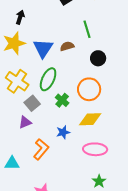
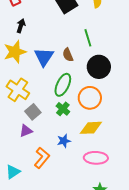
brown semicircle: (67, 46) -> (68, 55), turned -96
black circle: (98, 58) -> (99, 67), size x1.5
green ellipse: (48, 79) -> (63, 85), moved
cyan triangle: (12, 163) -> (13, 172), turned -35

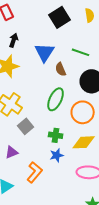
green line: (88, 38) -> (81, 52), turned -54
blue triangle: (44, 57) -> (45, 52), moved
green cross: (63, 109) -> (56, 135), moved, turned -32
purple triangle: (26, 131) -> (12, 152), moved

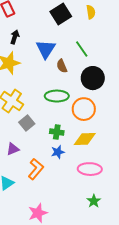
green line: (81, 52) -> (82, 49), turned 36
green ellipse: (56, 99) -> (57, 96), turned 65

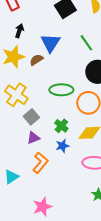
brown semicircle: (62, 66) -> (36, 60), moved, turned 80
green cross: (57, 132) -> (61, 126), turned 32
purple triangle: (13, 149) -> (33, 138), moved

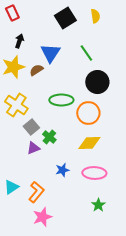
green cross: (61, 126) -> (49, 137), moved
blue star: (62, 146) -> (62, 170), moved
orange L-shape: (40, 163) -> (36, 192), moved

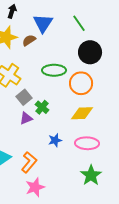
green star: (98, 205) -> (91, 175), size x1.5

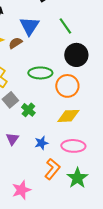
purple triangle: (26, 118) -> (12, 139), moved, turned -32
orange L-shape: (29, 162) -> (52, 169), moved

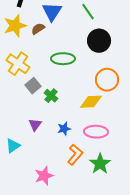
orange circle: (67, 86) -> (107, 80), moved

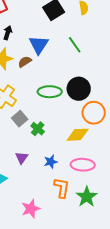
black circle: (99, 41) -> (79, 89), moved
orange L-shape: (75, 155) -> (62, 188), turned -30

